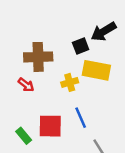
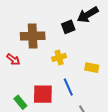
yellow rectangle: (96, 70) -> (92, 68), moved, size x0.6
red arrow: (26, 85) -> (13, 59), moved

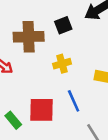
black square: (68, 27) -> (63, 25), moved

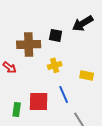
black square: (63, 25) -> (56, 35), turned 32
green rectangle: (13, 120) -> (17, 109), turned 48

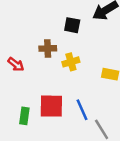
brown cross: (29, 44) -> (48, 48), moved, size x0.6
blue line: (64, 94) -> (82, 110), moved

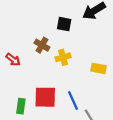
brown cross: (48, 48) -> (42, 45), turned 32

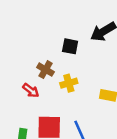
red arrow: (13, 60) -> (31, 90), moved

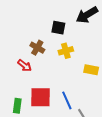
yellow cross: (69, 83) -> (66, 51), moved

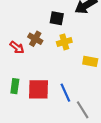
red arrow: (25, 66) -> (17, 47), moved
green rectangle: (17, 106) -> (15, 86), moved

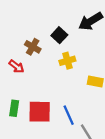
black square: (57, 18) -> (59, 35), turned 32
brown cross: (35, 39) -> (33, 47), moved

